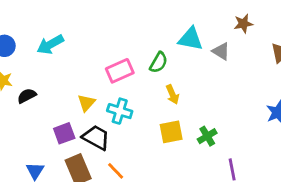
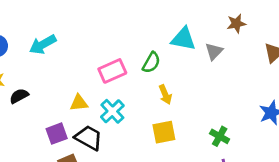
gray triangle: (221, 51) -> (214, 51), turned 42
yellow triangle: (86, 103) -> (79, 103), turned 42
cyan cross: (120, 111) -> (112, 111), turned 30
green cross: (207, 136) -> (220, 136), moved, turned -30

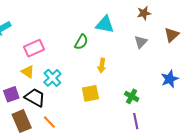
gray triangle: (214, 51) -> (141, 42), moved
pink rectangle: (112, 71) -> (34, 48), moved
yellow arrow: (165, 95) -> (102, 66), moved, turned 32
yellow triangle: (79, 103) -> (28, 72), turned 40

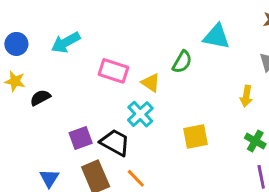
pink rectangle: (34, 48) -> (113, 71), turned 42
yellow arrow: (102, 66) -> (246, 96), moved
yellow triangle: (28, 72) -> (151, 83), moved

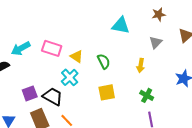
cyan arrow: (66, 42) -> (21, 48), moved
green semicircle: (182, 62) -> (104, 61), moved, turned -56

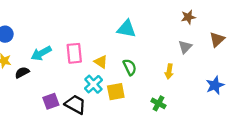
cyan triangle: (121, 25) -> (126, 29), moved
pink rectangle: (52, 48) -> (74, 53), turned 66
yellow square: (107, 92) -> (116, 92), moved
green cross: (147, 95) -> (158, 103), moved

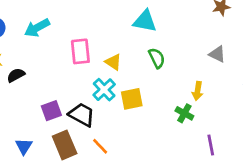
gray triangle: (185, 47) -> (217, 54), moved, turned -48
cyan arrow: (41, 53) -> (37, 28), moved
green semicircle: (130, 67) -> (157, 58), moved
yellow arrow: (169, 71) -> (198, 91), moved

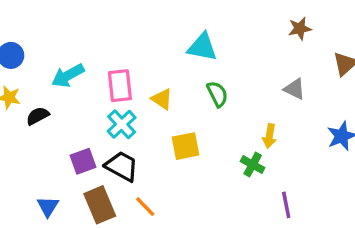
cyan arrow: (37, 28) -> (68, 76), moved
cyan cross: (104, 90) -> (122, 124), moved

